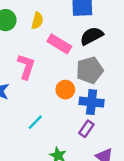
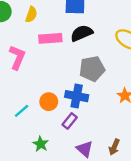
pink rectangle: (59, 44) -> (50, 38), turned -40
gray pentagon: (90, 70) -> (92, 69), moved
orange circle: (65, 90) -> (49, 102), moved

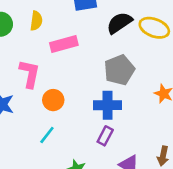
black semicircle: (82, 33) -> (119, 23), moved
orange circle: (49, 102) -> (53, 100), moved

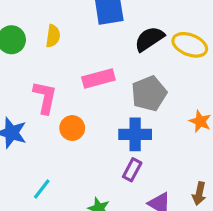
pink rectangle: (64, 44) -> (98, 79), moved
cyan line: (47, 135) -> (42, 189), moved

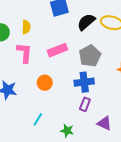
pink L-shape: (45, 97) -> (24, 53), moved
cyan line: (42, 189) -> (38, 119), moved

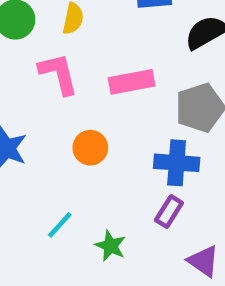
pink L-shape: (24, 53) -> (59, 74), turned -30
green star: (67, 131) -> (110, 246), moved

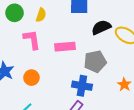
orange circle: (90, 148) -> (31, 78), moved

